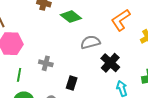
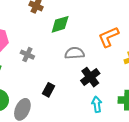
green diamond: (71, 17) -> (60, 24), turned -65
gray cross: (46, 63) -> (27, 55), moved

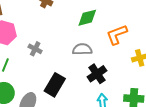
green diamond: (60, 24) -> (87, 18), moved
black rectangle: (49, 90) -> (55, 85), size x1.6

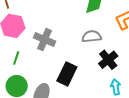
gray cross: (35, 49) -> (45, 40), size x1.5

